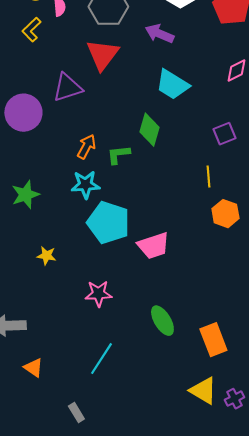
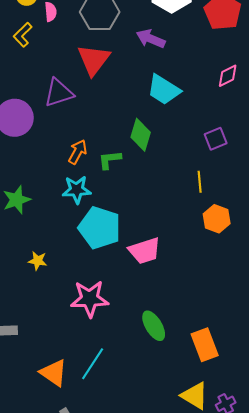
pink star: (98, 294) -> (90, 299), size x1.4
orange triangle: (33, 368) -> (54, 373), moved, size x1.4

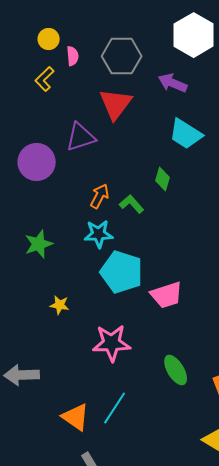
green diamond: (141, 135) -> (163, 179), size x0.7
green L-shape: (110, 160) -> (132, 204), turned 55

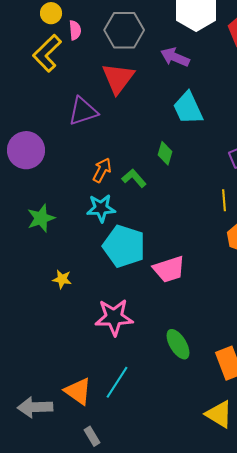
yellow L-shape: (45, 79) -> (47, 53), size x1.5
cyan trapezoid: (186, 134) -> (188, 108), turned 33
purple circle: (37, 162) -> (26, 150), moved
gray arrow: (22, 375) -> (35, 407), moved

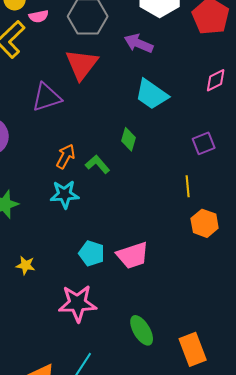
pink semicircle: (75, 30) -> (39, 16), turned 84
cyan trapezoid: (188, 108) -> (152, 94), turned -30
cyan pentagon: (124, 246) -> (92, 253), moved, size x0.6

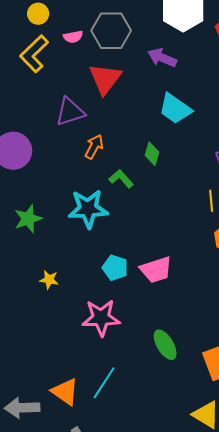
pink semicircle: (39, 16) -> (73, 37), moved
orange arrow: (66, 156) -> (94, 147), moved
cyan star: (65, 194) -> (88, 209), size x1.4

